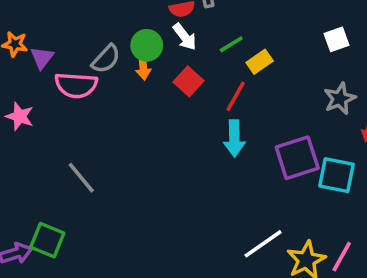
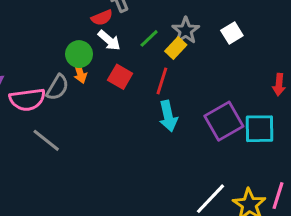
white square: (337, 39) -> (232, 33), moved
gray semicircle: (106, 59) -> (58, 87), moved
gray star: (340, 99) -> (186, 31), moved
gray line: (81, 178) -> (46, 140), moved

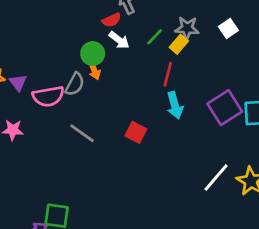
gray star: (186, 31) -> (187, 28), turned -30
red square: (120, 77) -> (136, 132), moved
gray line: (46, 140) -> (82, 133), moved

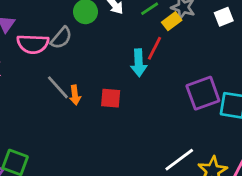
orange arrow: (94, 70) -> (75, 95), moved
cyan arrow: (175, 105) -> (139, 63), moved
red square: (136, 132) -> (111, 98), turned -35

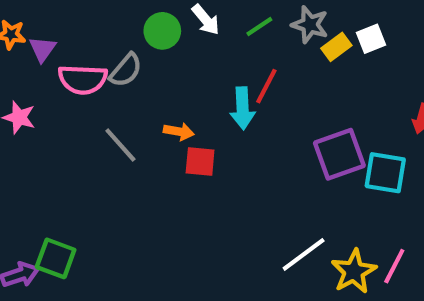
yellow rectangle: (172, 21) -> (336, 47), moved
orange arrow: (75, 95) -> (179, 132), moved, turned -72

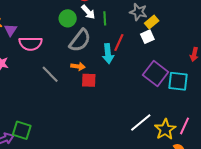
green line: (259, 27) -> (105, 18), moved, turned -56
white square: (371, 39) -> (147, 37), moved
gray semicircle: (126, 70) -> (80, 40), moved, size x1.4
purple square: (339, 154) -> (156, 73), turned -30

